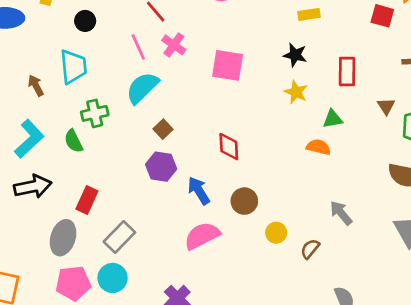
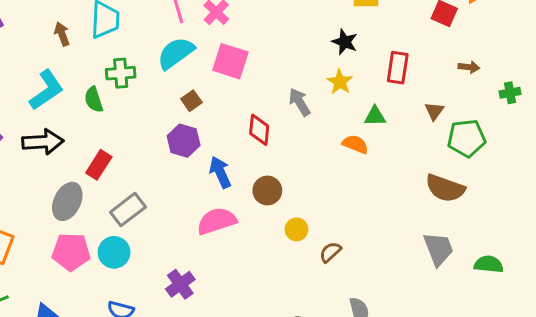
pink square: (228, 65) -> (230, 61), moved
gray arrow: (341, 213) -> (300, 102), moved

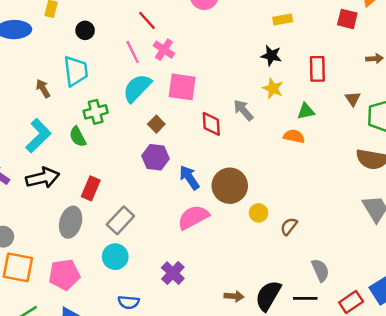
red diamond: (259, 130) -> (211, 124), moved
brown circle: (267, 191) -> (230, 186), size x1.5
pink pentagon: (71, 252) -> (64, 275), moved

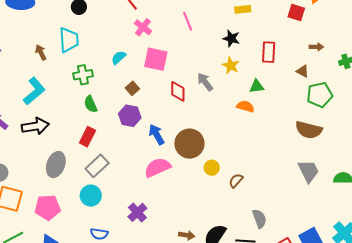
pink line: (133, 52) -> (188, 21), moved
cyan semicircle: (137, 88) -> (119, 58), size x0.6
brown triangle: (353, 99) -> (303, 71), moved, turned -32
green semicircle: (78, 137) -> (91, 104), moved
red rectangle: (91, 188) -> (87, 137), moved

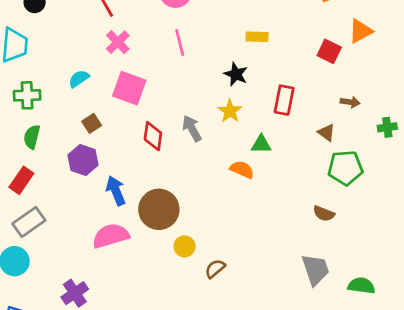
green semicircle: (91, 104) -> (32, 137), turned 30
brown semicircle: (309, 130) -> (324, 214), size x0.6

